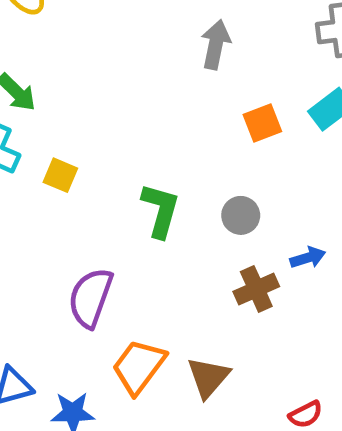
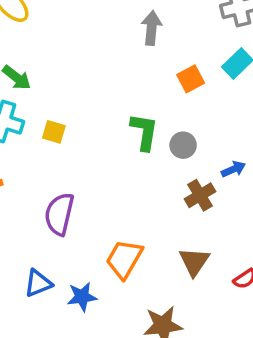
green L-shape: (161, 210) -> (144, 132), moved
purple semicircle: (91, 298) -> (59, 214), moved
brown triangle: (208, 377) -> (194, 262), moved

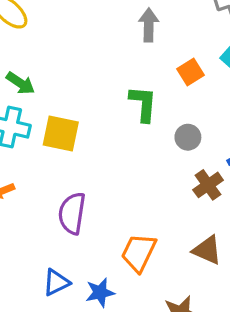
yellow square: (54, 132) -> (61, 134), size x1.6
green L-shape: (144, 132) -> (143, 104), moved
brown triangle: (194, 262) -> (207, 250), turned -36

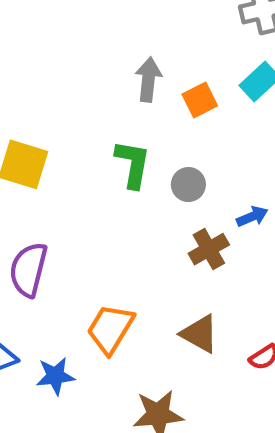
gray arrow: (149, 25) -> (148, 80), moved
green L-shape: (143, 104) -> (133, 164), moved

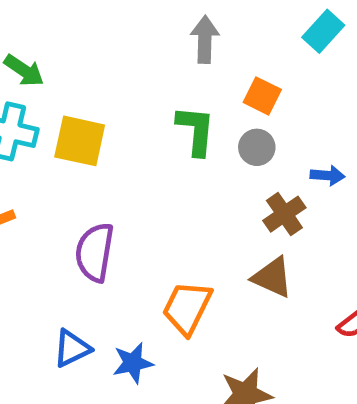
orange square: (200, 100) -> (262, 96), moved, turned -32
blue arrow: (252, 217) -> (328, 176), turned 32
brown triangle: (200, 334) -> (272, 277), moved

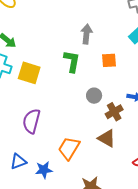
orange square: (262, 96) -> (109, 60), turned -35
green L-shape: (196, 131) -> (72, 61), moved
gray circle: (257, 147) -> (94, 96), moved

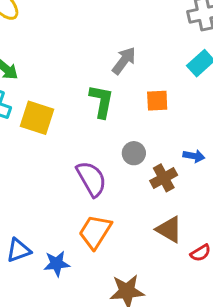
gray arrow: (86, 34) -> (124, 61), turned 30
purple semicircle: (32, 121) -> (91, 179), moved, turned 135
brown triangle: (107, 138) -> (169, 230), moved

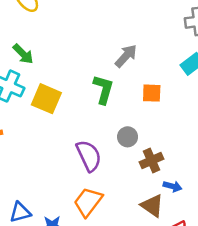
blue arrow: (194, 156) -> (172, 186), moved

